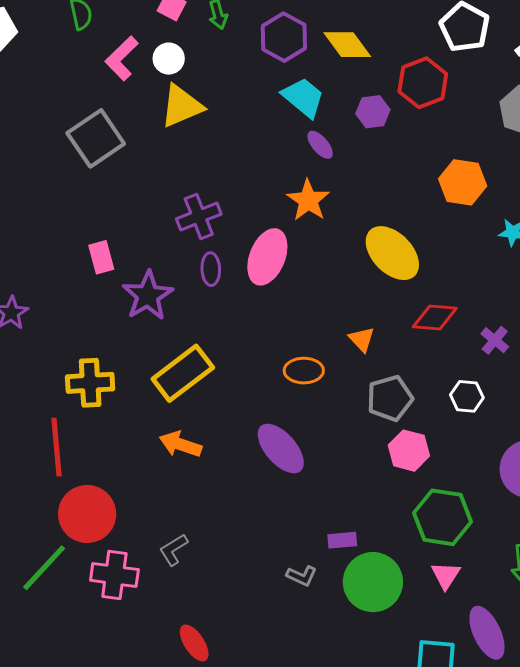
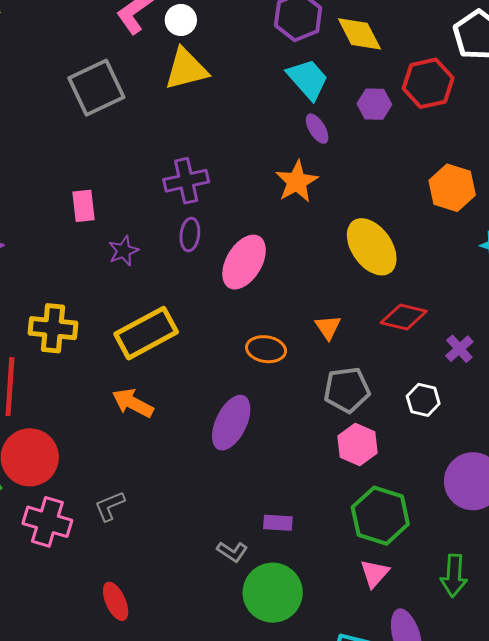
pink ellipse: (267, 257) -> (244, 262), moved
purple star: (148, 296) -> (124, 251), size x0.6
purple ellipse: (281, 449) -> (231, 423), turned 58
green circle: (373, 582) -> (273, 593), moved

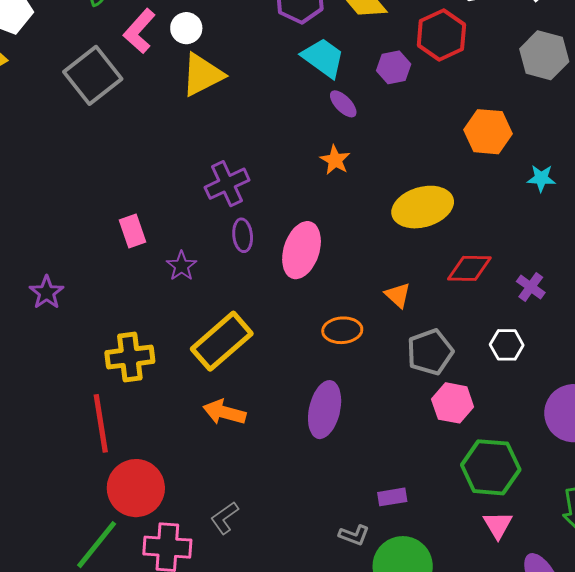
gray square: (96, 88) -> (93, 75), moved
orange star: (297, 182) -> (335, 160), size x0.7
yellow ellipse: (372, 247) -> (423, 207), turned -58

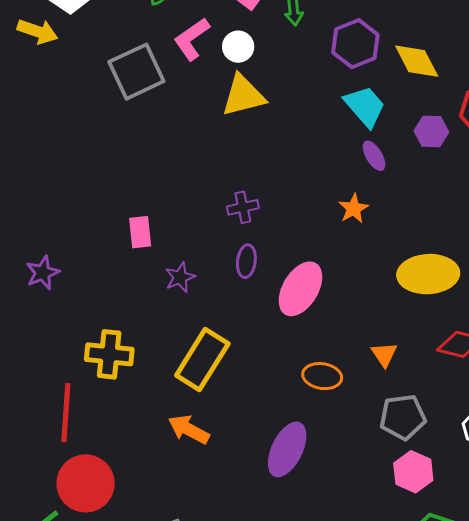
purple cross: (227, 184) -> (243, 207), size x0.7
yellow rectangle: (222, 341) -> (202, 360), turned -30

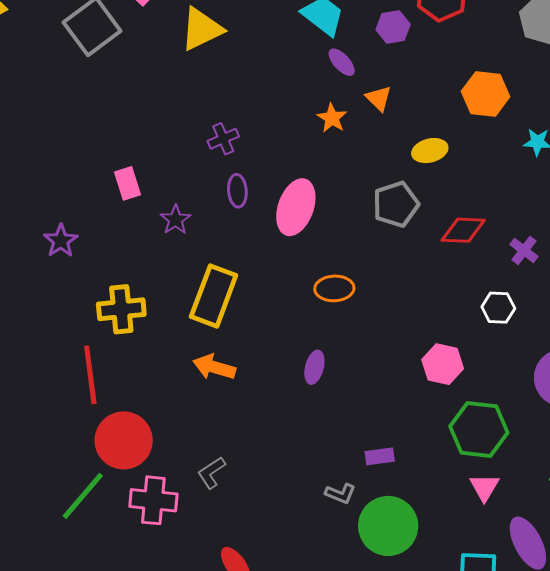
purple star: (43, 273) -> (61, 241), moved
yellow ellipse: (428, 274) -> (430, 151), moved, size x0.6
orange triangle: (384, 354) -> (379, 98), moved
gray pentagon: (403, 417) -> (396, 204), moved
purple ellipse: (287, 449) -> (314, 367), size x0.6

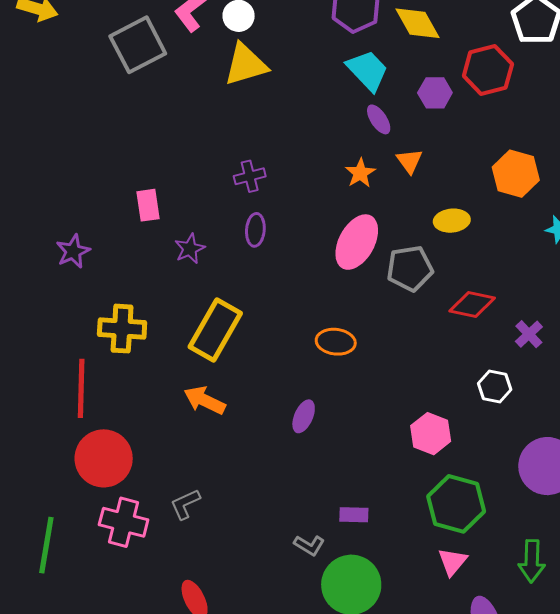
pink ellipse: (296, 207) -> (357, 242), moved
green line: (83, 496) -> (46, 545), moved, turned -40

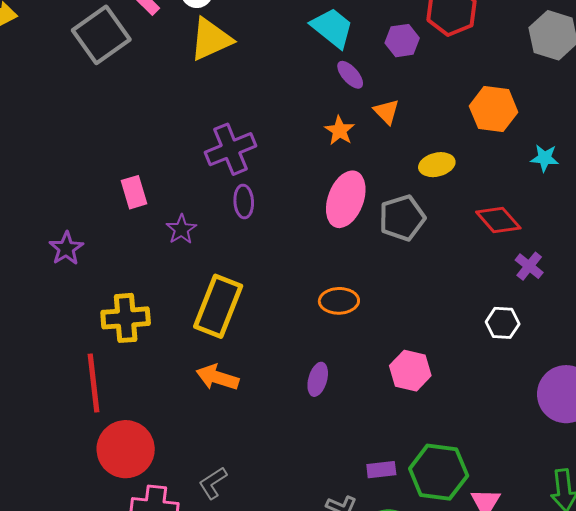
purple cross: (250, 176) -> (230, 149), size x1.6
red diamond: (472, 304) -> (498, 220), moved, turned 45
pink hexagon: (431, 434) -> (410, 371), moved
green hexagon: (456, 504) -> (439, 472), moved

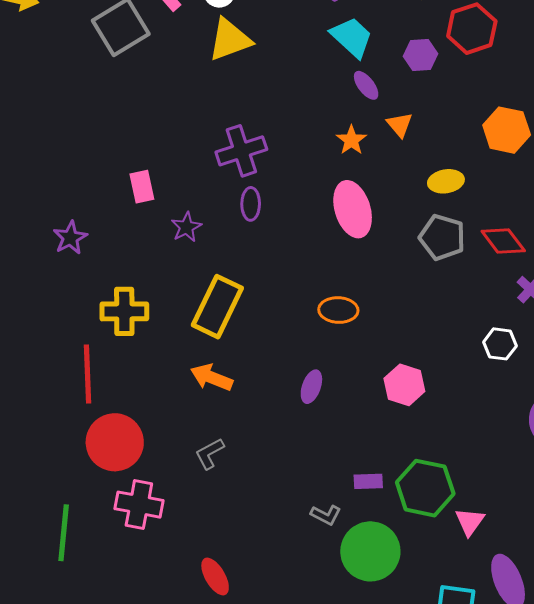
pink ellipse: (346, 199) -> (353, 209), turned -42
gray pentagon: (402, 218) -> (442, 237), moved, turned 30
gray L-shape: (213, 483) -> (210, 453), moved

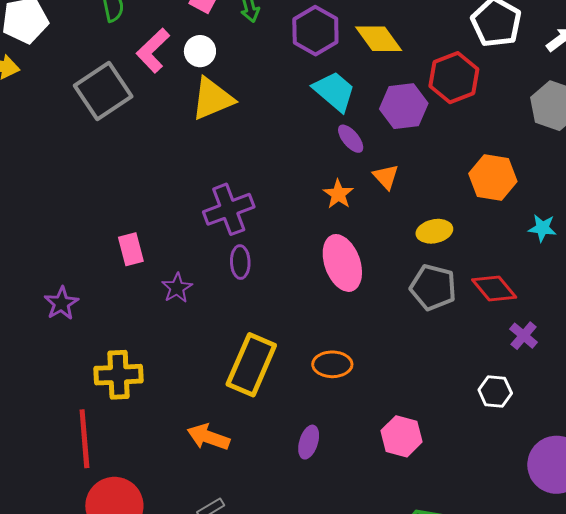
purple hexagon: (420, 55) -> (404, 106), size x1.4
yellow rectangle: (217, 307) -> (251, 365), moved

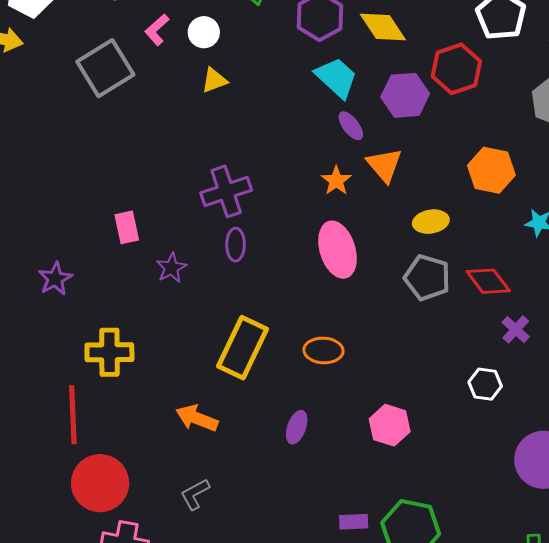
pink L-shape: (153, 51) -> (157, 30), size x0.7
yellow triangle: (212, 99) -> (214, 80), size x0.6
orange triangle: (386, 177) -> (384, 165), size x1.4

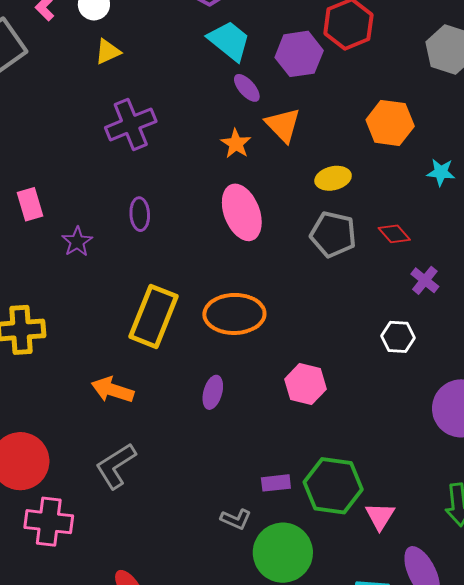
purple cross: (226, 191) -> (131, 124), moved
red diamond: (488, 281) -> (394, 234), size x0.7
orange ellipse: (323, 350) -> (234, 314), size x1.5
gray L-shape: (195, 494) -> (116, 466), size x1.4

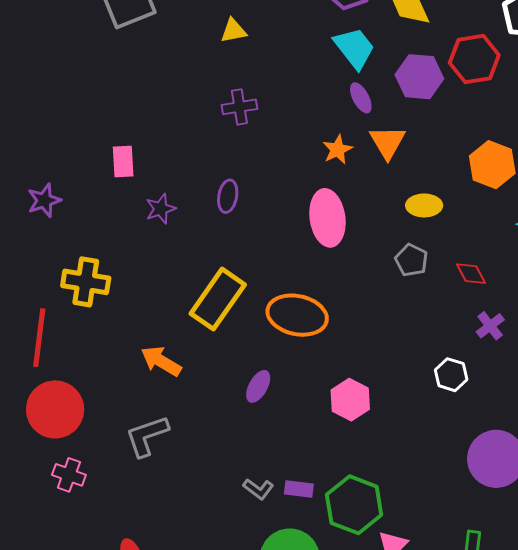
purple cross: (131, 124) -> (239, 107), size x0.7
gray pentagon: (333, 234) -> (411, 260), size x0.7
gray L-shape: (236, 519) -> (258, 489), moved
pink cross: (49, 522) -> (69, 475), size x0.7

